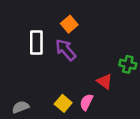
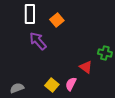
white rectangle: (36, 42) -> (30, 14), moved
purple arrow: (66, 50) -> (38, 41), moved

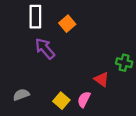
gray semicircle: (17, 88) -> (21, 95), moved

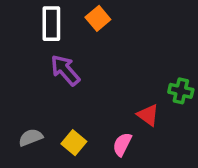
orange square: (67, 24) -> (98, 18), moved
yellow square: (61, 101) -> (74, 143), moved

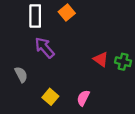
red triangle: (148, 115) -> (101, 59), moved
gray semicircle: (31, 137) -> (21, 75), moved, turned 84

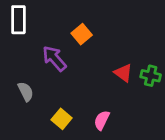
orange square: (67, 12) -> (82, 34), moved
white rectangle: (35, 16) -> (18, 20), moved

